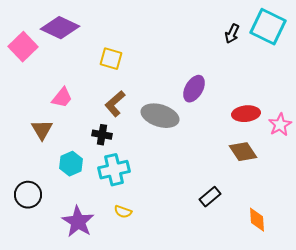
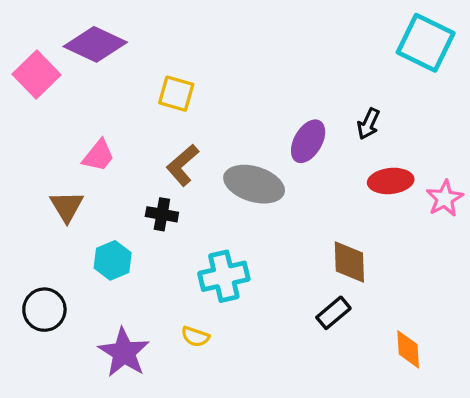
black arrow: (232, 34) -> (368, 124), moved
brown diamond: (243, 152) -> (349, 262), moved, turned 32
cyan cross: (114, 170) -> (224, 276), moved

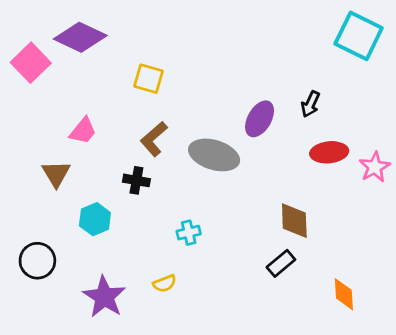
cyan cross: (224, 276) -> (189, 233), size x0.6
yellow semicircle: (195, 337) -> (165, 283), turned -40

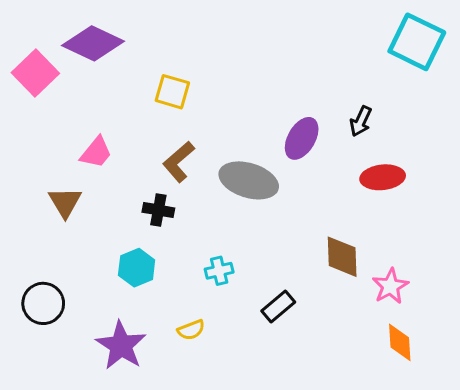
pink star: (375, 167) -> (390, 286), moved
cyan hexagon: (95, 219) -> (137, 268), moved
black rectangle: (281, 263) -> (278, 307), moved

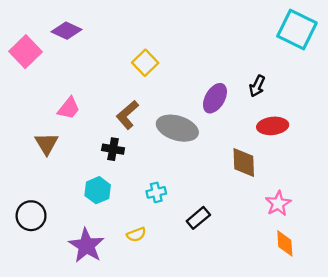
purple diamond: (93, 43) -> (66, 31), size x0.7
yellow square: (172, 92) -> (145, 63), moved, turned 30
brown diamond: (342, 257) -> (244, 162), moved

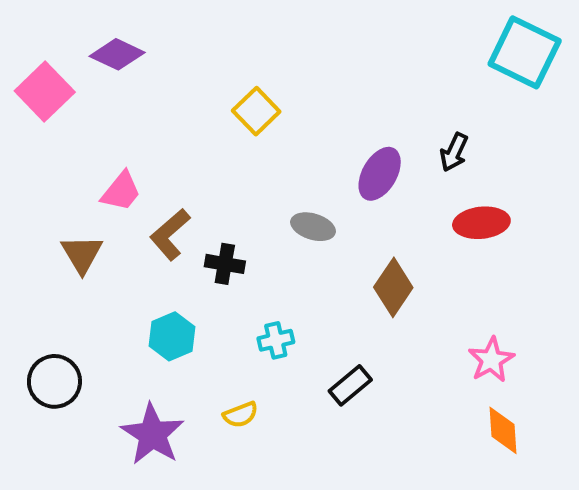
brown L-shape: (127, 115) -> (170, 235), moved
gray ellipse: (177, 128) -> (313, 227), size x0.6
black cross: (113, 149) -> (225, 264), moved
brown diamond: (244, 162) -> (393, 287), moved, turned 36

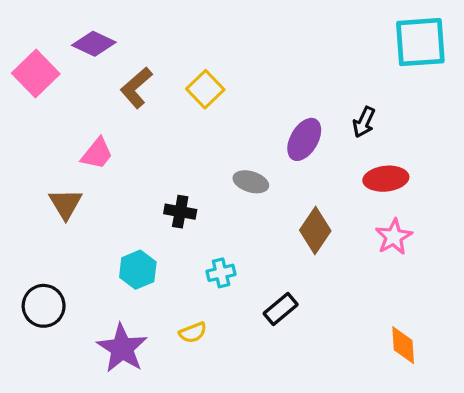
cyan square: (525, 52) -> (420, 42), turned -30
brown L-shape: (170, 235) -> (136, 88), moved
pink star: (491, 360) -> (394, 237), moved

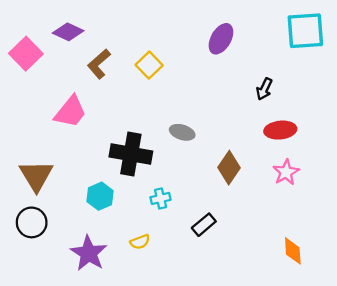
purple ellipse: (304, 139) -> (221, 39), moved
pink trapezoid: (97, 154) -> (70, 112), size x1.4
brown triangle: (66, 204) -> (36, 176), moved, size x1.4
black cross: (180, 212) -> (131, 154), size x1.8

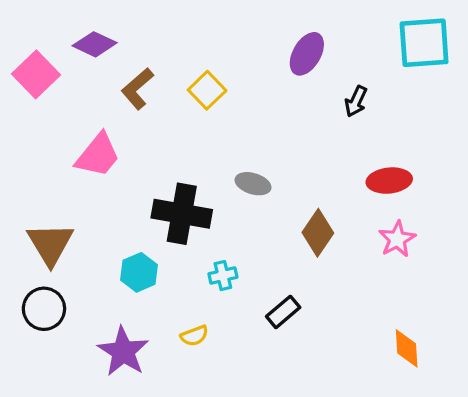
black arrow: (264, 89) -> (356, 101), moved

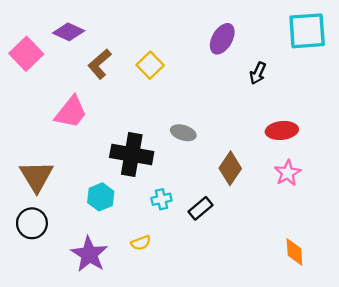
black rectangle: (283, 312) -> (200, 208), moved

